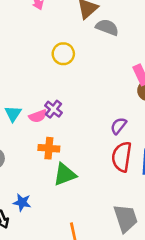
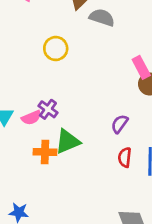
red semicircle: (122, 157) -> (125, 157), size x0.6
green triangle: (65, 174) -> (68, 141), moved

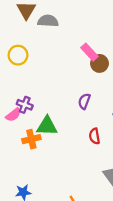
green triangle: (68, 141) -> (47, 126), turned 40
red semicircle: (125, 157) -> (95, 136), moved

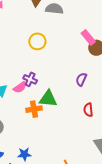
yellow circle: (18, 55) -> (37, 41), moved

